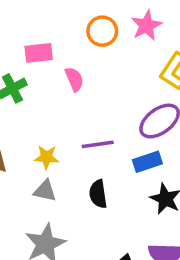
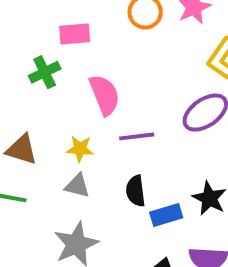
pink semicircle: (74, 79) -> (104, 95), moved, size x1.5
blue rectangle: (147, 162) -> (166, 215), moved

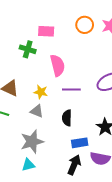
green cross: (45, 72) -> (28, 49), turned 35
blue rectangle: (166, 215) -> (80, 143), moved

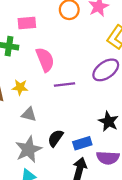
yellow star: (41, 92) -> (20, 87), moved
black semicircle: (67, 118) -> (56, 138), moved, turned 42

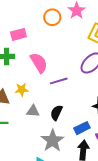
black semicircle: (56, 138) -> (56, 113), moved
gray star: (28, 149) -> (52, 141), moved

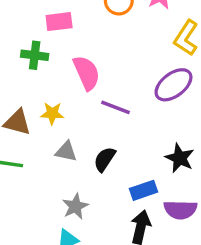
purple line: (59, 81) -> (115, 107), turned 30
gray star: (52, 141) -> (75, 206), moved, size x0.7

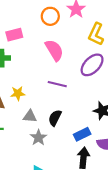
pink semicircle: (87, 73) -> (54, 50), moved
gray star: (75, 206) -> (38, 138), moved

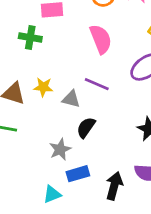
gray triangle: (30, 116) -> (71, 99), moved
blue rectangle: (82, 134) -> (78, 174), moved

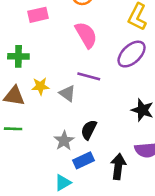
green cross: (30, 38) -> (18, 56), moved
gray triangle: (71, 99) -> (67, 93), turned 30
black semicircle: (86, 127) -> (89, 130), moved

